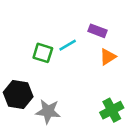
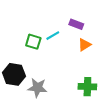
green cross: (112, 110) -> (87, 87), turned 30

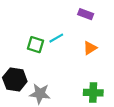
purple rectangle: (76, 24) -> (86, 14), moved

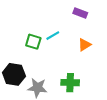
green cross: (93, 93) -> (70, 83), moved

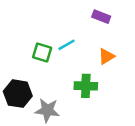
green cross: (70, 83) -> (86, 86), moved

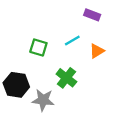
cyan line: (67, 45) -> (72, 40), moved
green cross: (86, 86) -> (66, 78), moved, turned 36

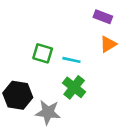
cyan line: (72, 40) -> (71, 60), moved, turned 42
orange triangle: (97, 51) -> (108, 44), moved

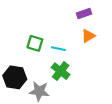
purple rectangle: (103, 17) -> (84, 13), turned -40

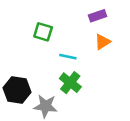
green square: (35, 43) -> (43, 32), moved

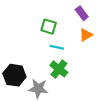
purple rectangle: (97, 16) -> (82, 13), turned 72
green square: (43, 32) -> (49, 27), moved

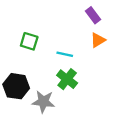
green square: (49, 27) -> (29, 41), moved

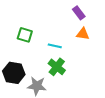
orange triangle: (98, 40) -> (83, 34), turned 40

